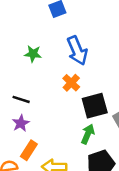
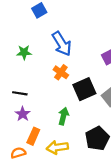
green arrow: (88, 134) -> (63, 116), moved

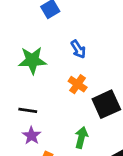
blue arrow: (62, 44) -> (78, 49), size x0.6
green star: (24, 52) -> (32, 60), size x1.5

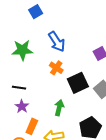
blue arrow: (78, 49) -> (57, 42), size x1.5

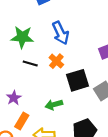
black line: (19, 88) -> (30, 63), moved
green arrow: (59, 108) -> (54, 105), turned -126

